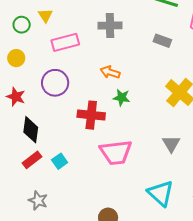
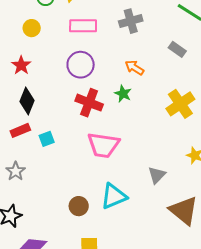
gray cross: (110, 25) -> (131, 21), turned -30
orange arrow: (110, 72) -> (134, 68), moved
purple circle: (55, 83) -> (81, 65), moved
gray triangle: (171, 144) -> (157, 175), moved
cyan triangle: (161, 193) -> (114, 196), moved, turned 40

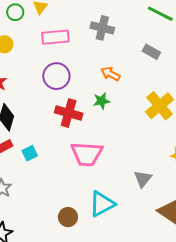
gray cross: (131, 21) -> (102, 28), turned 35
green star: (123, 94) -> (102, 101), turned -30

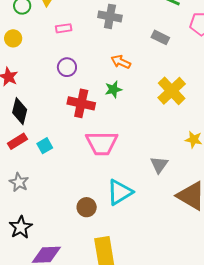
pink rectangle: (55, 37) -> (64, 28), size x0.6
purple circle: (56, 76) -> (67, 67), size x0.7

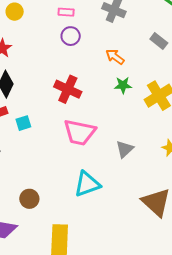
purple circle: (67, 67) -> (71, 36), moved
green star: (113, 89) -> (123, 85), moved
gray triangle: (159, 165) -> (125, 149), moved
brown circle: (87, 207) -> (29, 199), moved

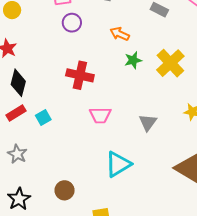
pink trapezoid: (80, 132) -> (100, 115), size x0.7

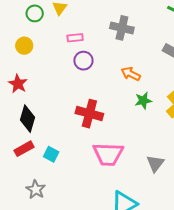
pink trapezoid: (100, 115) -> (108, 154), size x1.4
cyan square: (43, 117) -> (51, 154), turned -35
gray star: (17, 154) -> (36, 189), moved

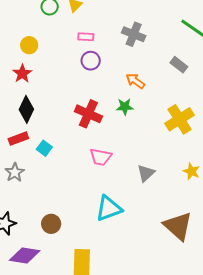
yellow circle: (24, 46) -> (29, 45), moved
green star: (143, 101) -> (125, 107), moved
pink trapezoid: (108, 154) -> (101, 157), size x0.7
gray star: (36, 189) -> (15, 172), moved

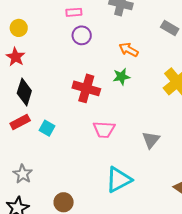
gray star: (15, 172) -> (23, 174), moved

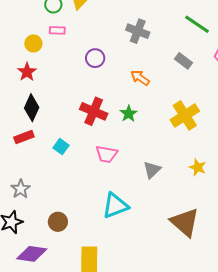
pink rectangle: (74, 12) -> (57, 30), moved
green star: (121, 77) -> (129, 114), moved, turned -30
cyan square: (47, 128) -> (61, 147), moved

